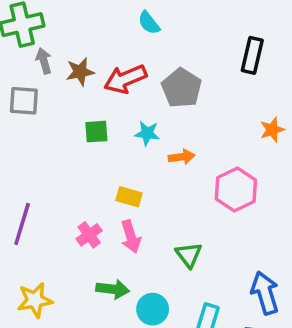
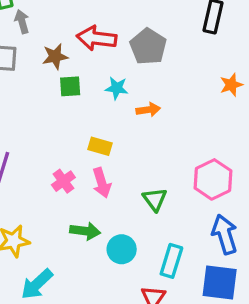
brown star: (80, 72) -> (55, 57), moved
red arrow: (125, 79) -> (97, 38), turned 30
pink hexagon: (236, 190) -> (213, 179), moved

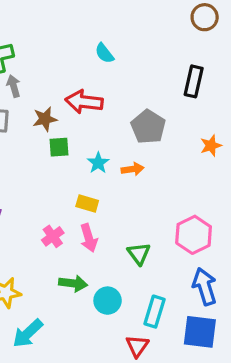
gray pentagon: (148, 47) -> (148, 127), moved
cyan star: (117, 88) -> (98, 163), moved, turned 30

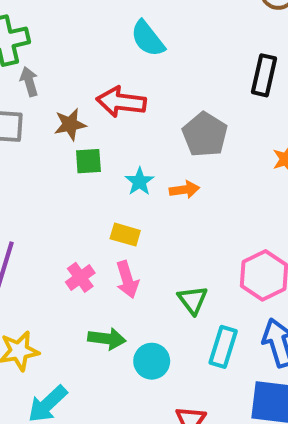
cyan semicircle: (104, 53) -> (148, 39), size x1.4
cyan rectangle: (154, 312) -> (223, 347), moved

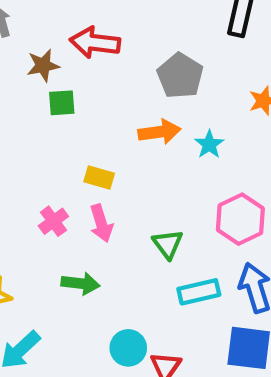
cyan star: (139, 181) -> (209, 144), moved
orange arrow: (184, 190) -> (159, 132), size x1.4
cyan rectangle: (223, 347) -> (199, 292), turned 60
cyan circle: (152, 361) -> (128, 348), moved

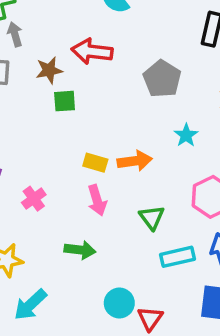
orange arrow: (159, 132) -> (135, 161), moved
pink cross: (53, 221) -> (34, 199), moved

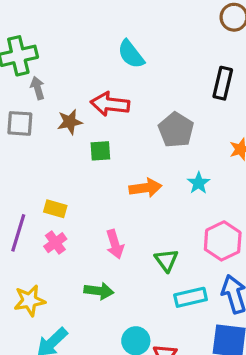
green square: (65, 101) -> (100, 151), moved
orange arrow: (135, 161) -> (145, 188), moved
yellow rectangle: (95, 163) -> (55, 209), moved

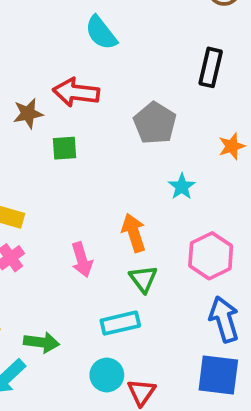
orange arrow: (145, 188) -> (134, 233), moved, turned -100
green arrow: (99, 291) -> (41, 342), moved
cyan rectangle: (191, 297) -> (120, 323), moved

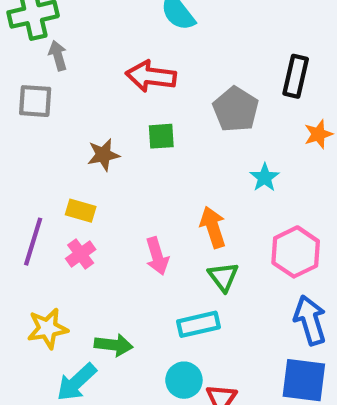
black rectangle: (211, 67) -> (296, 76), moved
brown star: (28, 114) -> (103, 155), moved
green square: (65, 148) -> (161, 136), moved

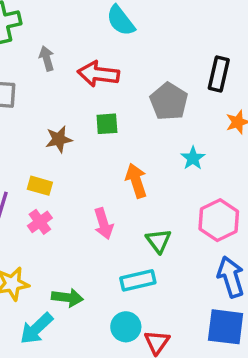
gray arrow: (58, 56) -> (47, 58), moved
orange arrow: (213, 227) -> (136, 181), moved

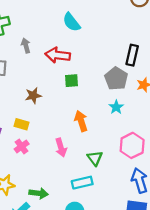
gray pentagon: (169, 101) -> (116, 78), moved
green square: (107, 124) -> (72, 81), moved

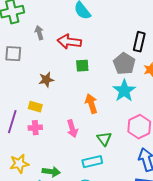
cyan star: (116, 107) -> (124, 91), size x1.6
pink cross: (22, 146) -> (35, 128), turned 32

